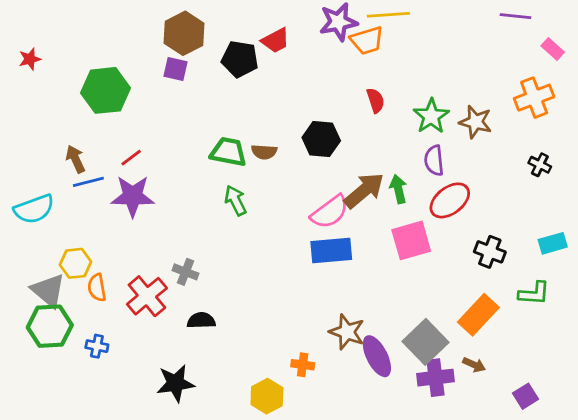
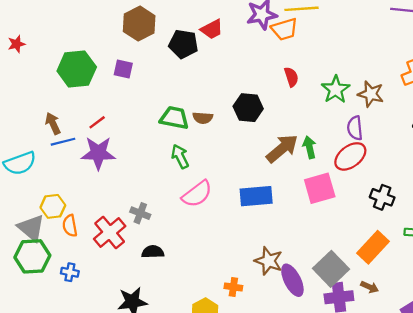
purple square: (175, 69) -> (123, 69), moved
purple semicircle: (434, 160) -> (355, 128), moved
pink semicircle: (330, 212) -> (197, 194), moved

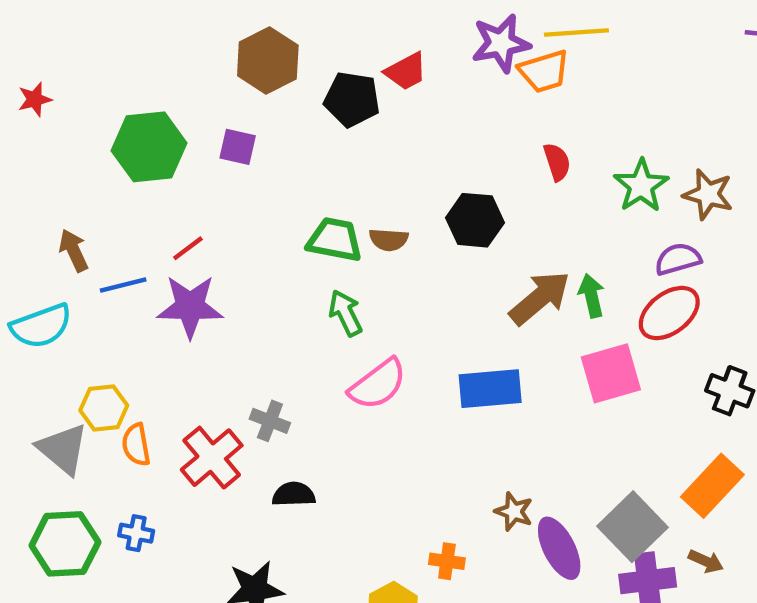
brown arrow: (53, 123) -> (74, 250), moved
purple semicircle: (355, 128) -> (678, 259), turned 80
green hexagon: (32, 256) -> (65, 544), moved
brown star: (269, 261) -> (514, 512), size x0.7

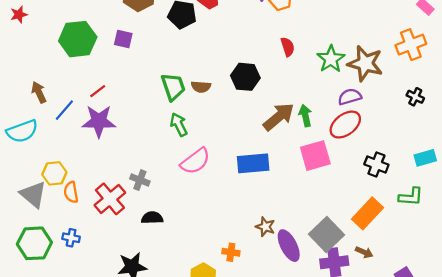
brown star: (708, 194) -> (365, 63), size x1.4
green trapezoid: (335, 240) -> (173, 87), turned 60
blue line: (123, 285) -> (64, 110), turned -35

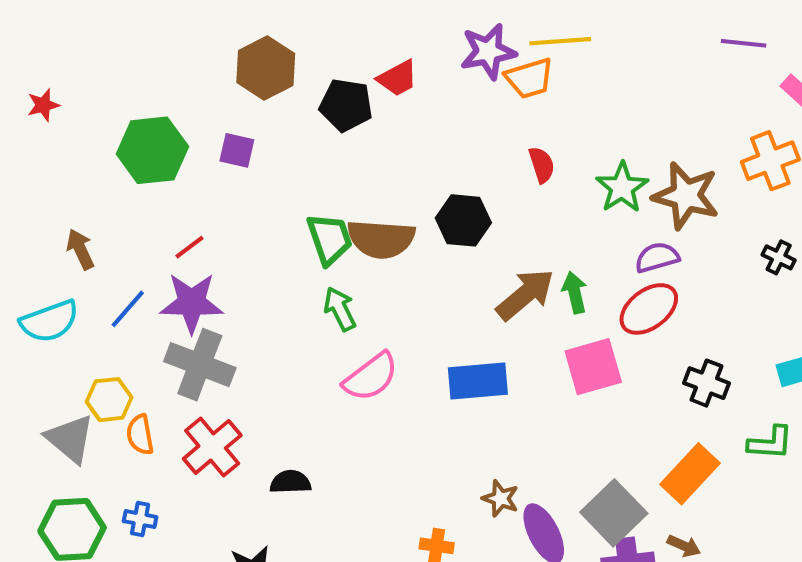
brown semicircle: (201, 87) -> (381, 239), size x1.8
blue line: (64, 110) -> (128, 309), moved
gray cross: (140, 180) -> (200, 365), moved, size x1.8

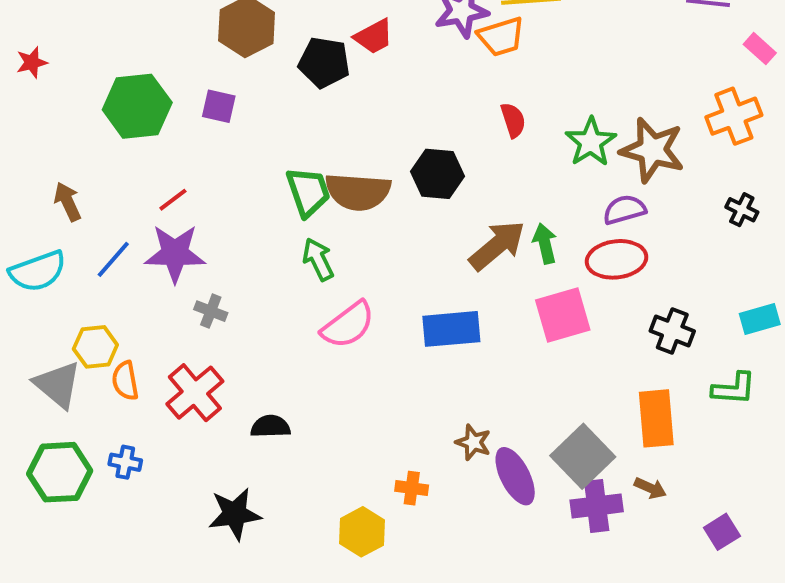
red ellipse: (649, 309) -> (617, 259), turned 30
gray cross: (200, 365) -> (211, 311), moved, size x0.5
orange rectangle: (690, 474) -> (656, 418), turned -48

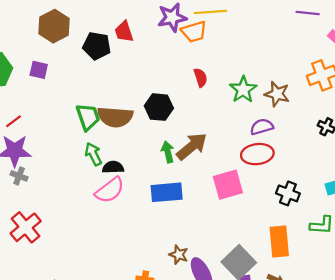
red trapezoid: (374, 37) -> (124, 32), turned 100
brown star: (652, 150) -> (277, 94), size x0.7
green arrow: (545, 243) -> (168, 152), moved
gray cross: (211, 311) -> (19, 176), moved
black semicircle: (270, 426) -> (113, 167), moved

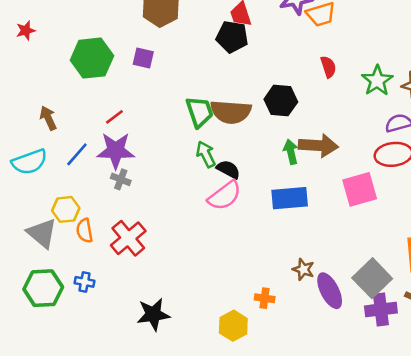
black pentagon: (97, 46) -> (232, 37), moved
brown arrow: (192, 146) -> (318, 146), turned 44
black semicircle: (113, 167) -> (228, 169), turned 30

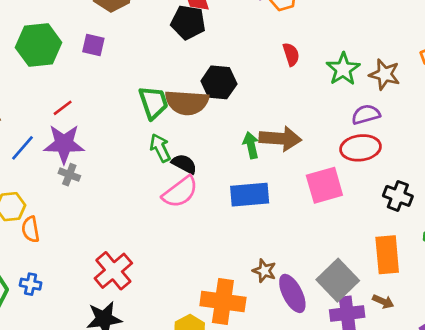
black hexagon: (281, 101) -> (219, 82), moved
red cross: (128, 238) -> (113, 271), moved
orange cross: (265, 298) -> (223, 301), size x2.0

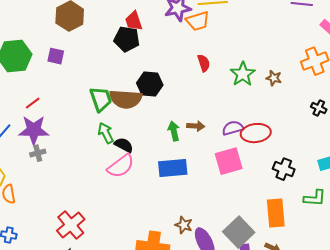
brown star: (385, 74) -> (274, 78), size x0.7
purple semicircle: (366, 114) -> (233, 128), moved
brown arrow: (280, 139) -> (196, 126), size x0.6
gray cross: (69, 175) -> (38, 153), turned -35

